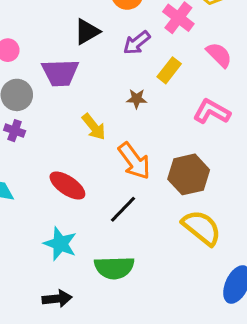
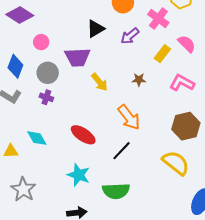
yellow rectangle: (169, 70) -> (162, 54), moved
brown star: (137, 99) -> (139, 80), moved
yellow arrow: (94, 127) -> (100, 82), moved
brown hexagon: (189, 174) -> (186, 126), moved

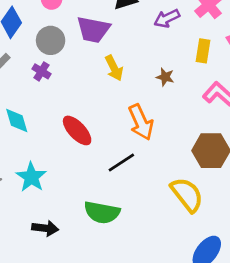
yellow rectangle: (162, 54) -> (203, 51), turned -42
cyan star: (79, 175) -> (31, 177), moved

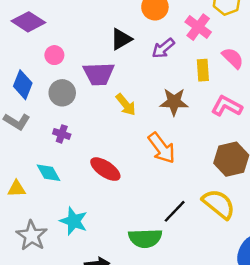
purple cross: (41, 71) -> (62, 134), moved
brown star: (165, 77) -> (174, 102), size x1.6
black line: (121, 163) -> (175, 211), moved

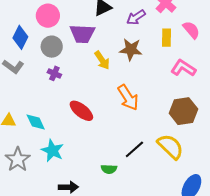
pink circle: (54, 55) -> (48, 16), size x1.5
brown star: (174, 102) -> (131, 49), moved
purple cross: (62, 134) -> (54, 73), moved
cyan diamond: (48, 173) -> (36, 122), moved
green semicircle: (145, 238) -> (109, 169), size x0.6

